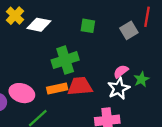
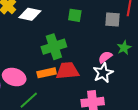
gray square: (129, 30) -> (112, 19), turned 35
green star: (141, 79) -> (124, 48), moved

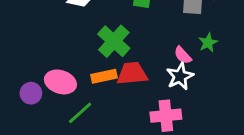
green cross: (54, 47) -> (114, 41), turned -30
pink semicircle: (105, 57) -> (183, 55), turned -96

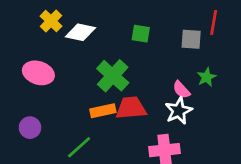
pink ellipse: (60, 82) -> (38, 73), moved

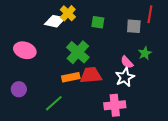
yellow cross: (51, 21) -> (68, 13), moved

